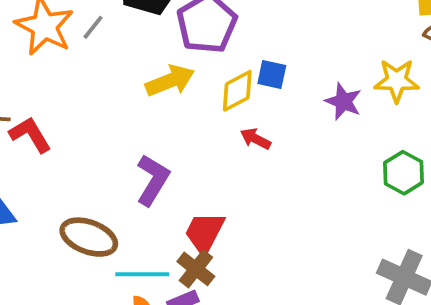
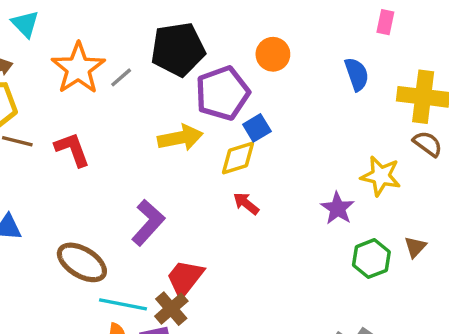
blue square: (272, 74) -> (257, 128), moved, turned 36
purple star: (343, 102) -> (338, 208), moved
red L-shape: (30, 135) -> (72, 149), moved

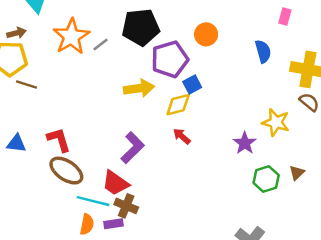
red L-shape: (72, 149) -> (59, 140), moved
purple L-shape: (148, 223) -> (132, 148), moved
red trapezoid: (185, 278) -> (115, 183), moved, turned -96
brown cross: (171, 309) -> (126, 206), turned -30

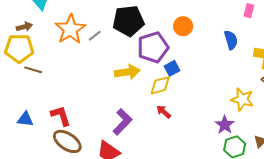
purple star: (245, 143) -> (225, 125), moved

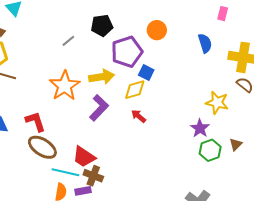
black pentagon: (128, 21) -> (102, 26), size x0.7
orange star: (70, 29) -> (65, 86), moved
blue square: (172, 68) -> (146, 72), turned -35
purple L-shape: (122, 122) -> (99, 108), moved

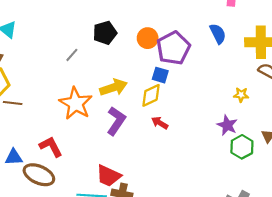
orange circle: (157, 30) -> (148, 38), moved
purple pentagon: (127, 52) -> (173, 48), moved
yellow star: (217, 103) -> (241, 95), size x0.6
brown ellipse: (42, 147) -> (39, 175), moved

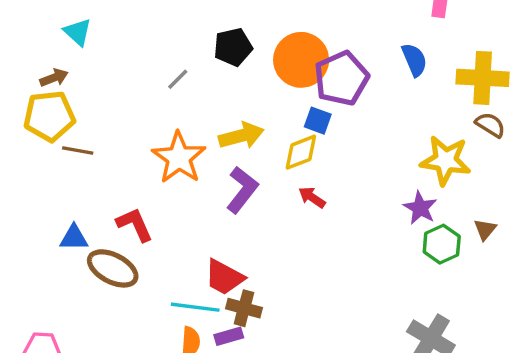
orange circle: (148, 38) -> (301, 60), size x1.6
yellow star: (241, 95) -> (446, 160), size x2.0

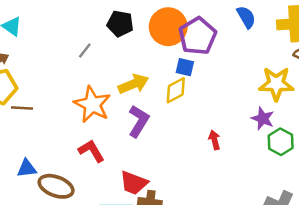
black pentagon: (233, 47) -> (120, 24), turned 30
red arrow: (312, 197) -> (214, 140), moved, turned 48
red L-shape: (135, 225) -> (91, 151), moved

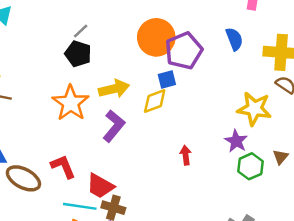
black pentagon: (120, 24) -> (78, 54), moved
gray line: (85, 50) -> (81, 31), moved
blue square: (185, 67) -> (167, 79), turned -36
red L-shape: (91, 151) -> (63, 167), moved

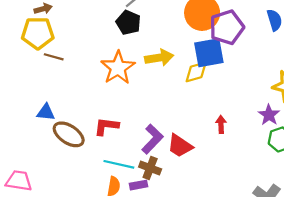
blue square: (167, 79) -> (209, 53), size x1.8
purple L-shape: (114, 126) -> (152, 139), moved
red L-shape: (63, 167) -> (106, 126), turned -65
red trapezoid: (100, 186) -> (180, 146), moved

